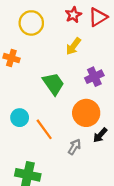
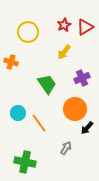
gray arrow: (75, 147) -> (66, 148), moved

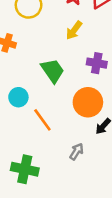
purple cross: (82, 78) -> (97, 63), turned 35
cyan circle: (18, 113) -> (18, 97), moved

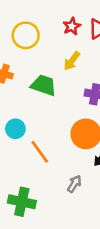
green trapezoid: (53, 71) -> (44, 85), moved, turned -36

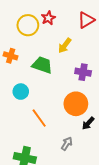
red star: (72, 26) -> (48, 18), moved
cyan circle: (15, 129) -> (21, 92), moved

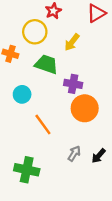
yellow circle: (28, 25) -> (35, 32), moved
purple cross: (83, 72) -> (73, 84), moved
black arrow: (88, 123) -> (99, 156), moved

